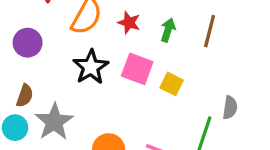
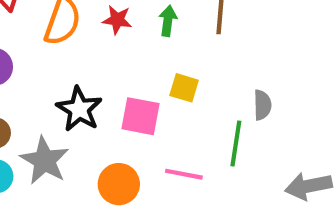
black star: (91, 67) -> (79, 109), moved
pink square: (137, 69) -> (140, 116), moved

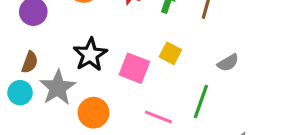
gray semicircle: (262, 105) -> (228, 63), moved, turned 50
orange circle: (119, 184) -> (93, 113), moved

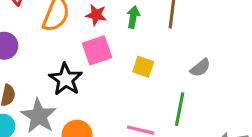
pink square: (134, 68) -> (97, 50), moved, turned -32

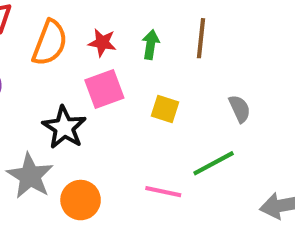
gray semicircle: (200, 68) -> (240, 109), turned -75
green line: (180, 109) -> (214, 163), turned 52

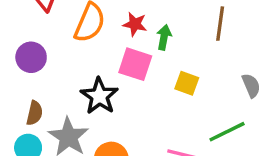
green arrow: (151, 44) -> (164, 37), moved
pink square: (104, 89) -> (135, 64), turned 36

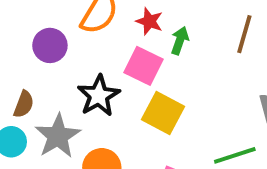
purple circle: (31, 57) -> (50, 45), moved
yellow square: (187, 83) -> (163, 113), moved, size x1.5

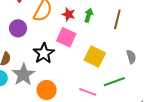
green arrow: (180, 41) -> (89, 15), moved
yellow square: (163, 113) -> (95, 57), moved

